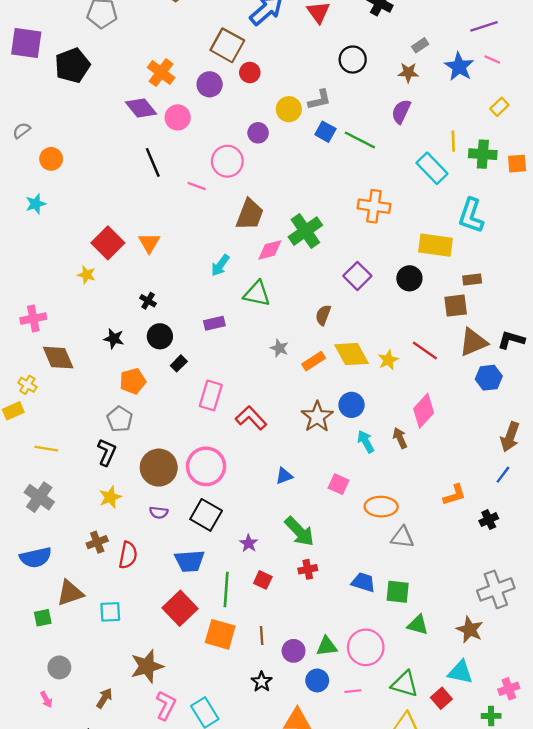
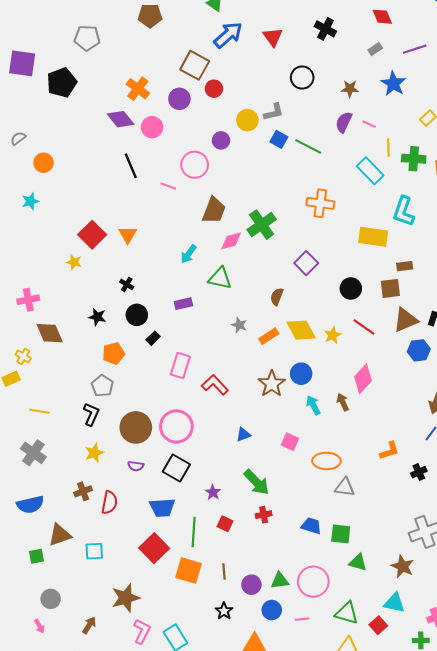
gray rectangle: (420, 45) -> (375, 49), moved
pink line: (492, 60) -> (369, 124), moved
black circle: (409, 278) -> (351, 288), moved

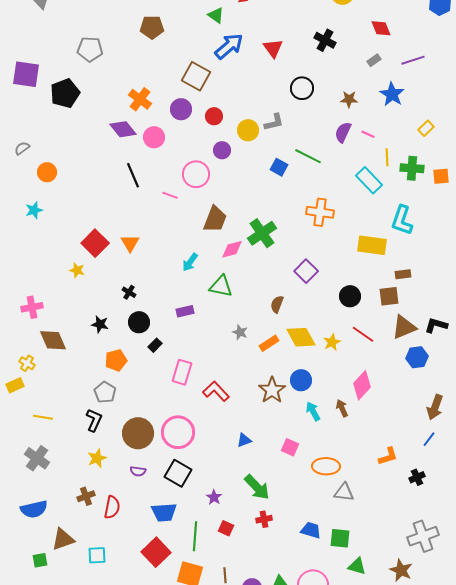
red circle: (214, 89) -> (214, 116), moved
blue square: (279, 139) -> (279, 167), moved

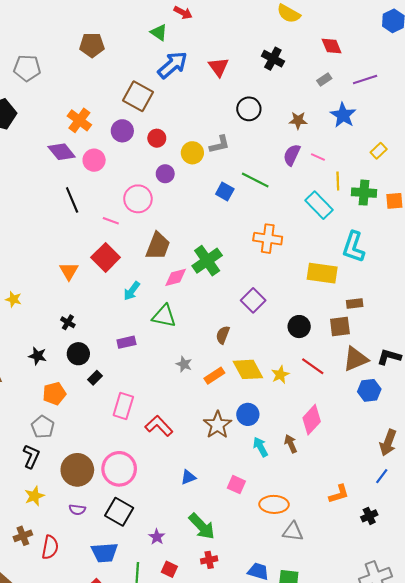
red square: (95, 243) -> (106, 257), moved

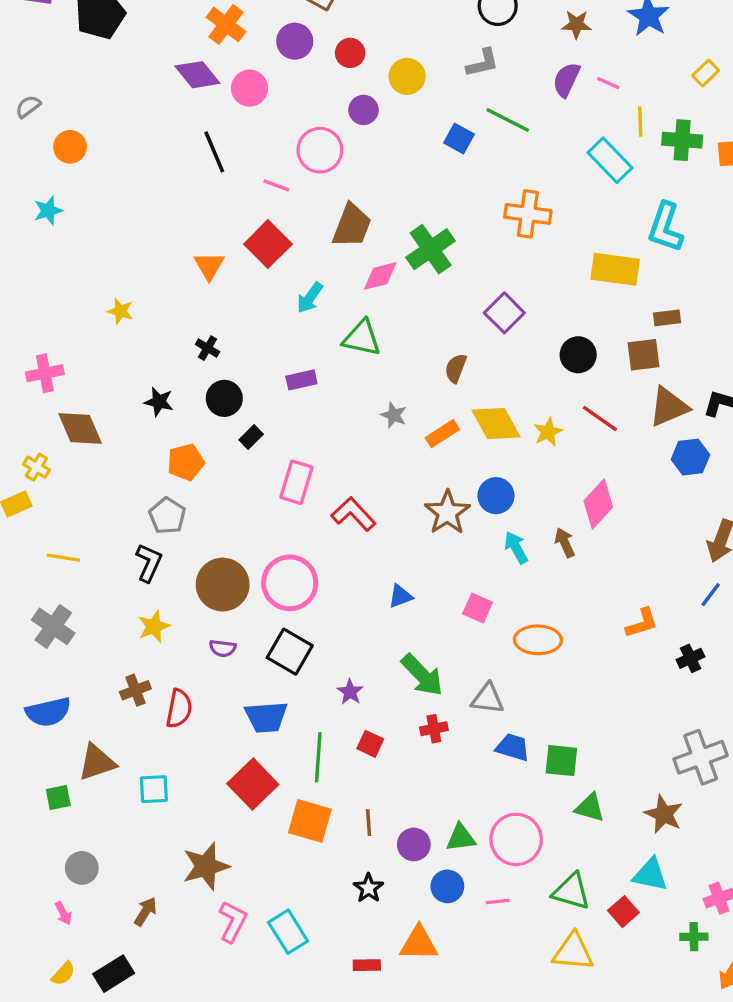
gray L-shape: (220, 144) -> (483, 63), moved
gray triangle: (293, 532) -> (488, 699), moved

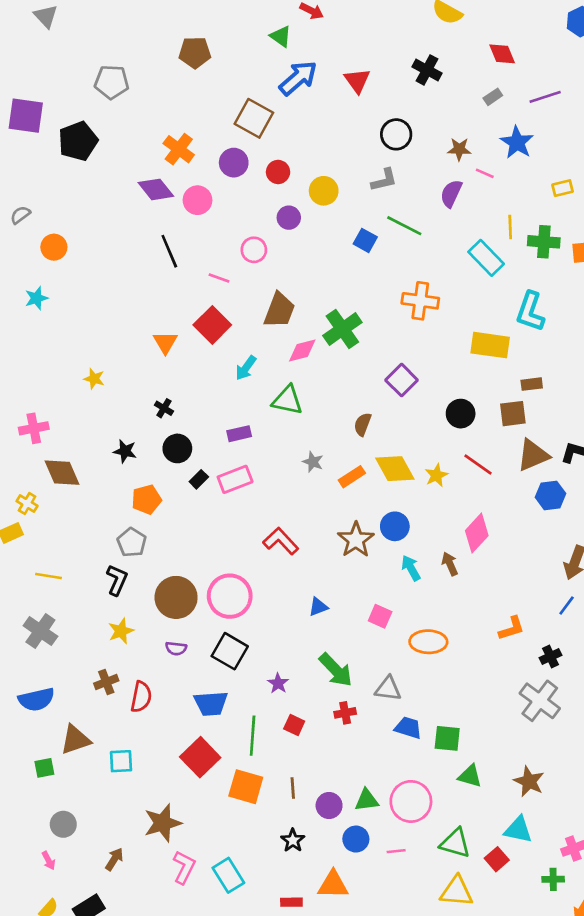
yellow rectangle: (706, 73) -> (563, 188), turned 30
pink line: (608, 83) -> (485, 173), moved
pink circle: (320, 150) -> (254, 250), size x0.7
pink rectangle: (296, 482) -> (235, 479), moved, turned 52
gray cross: (701, 757) -> (540, 701), moved, turned -33

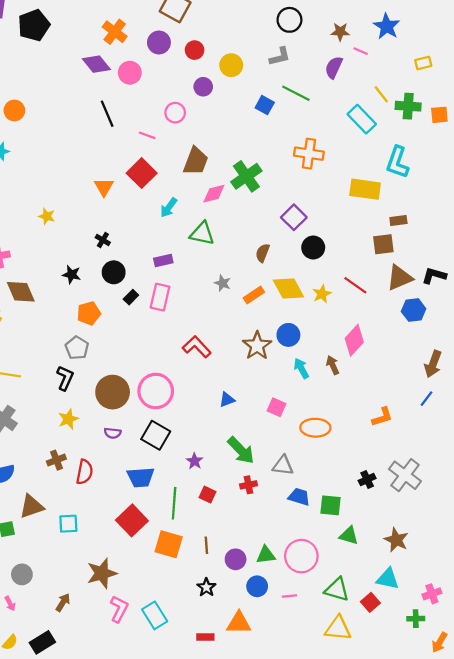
yellow line: (510, 227) -> (381, 94), turned -36
black circle: (461, 414) -> (313, 248), moved
pink rectangle: (235, 479) -> (160, 297), turned -56
black cross: (550, 657) -> (367, 479), moved

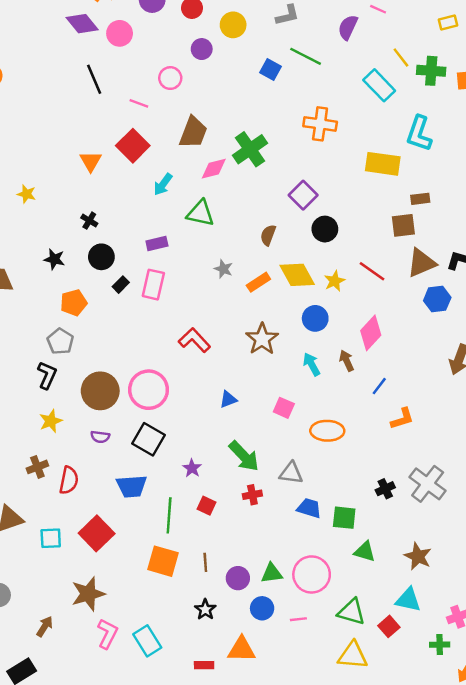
blue circle: (288, 335) -> (315, 318), moved
blue line: (427, 399) -> (379, 386), moved
red square: (132, 520) -> (97, 533), moved

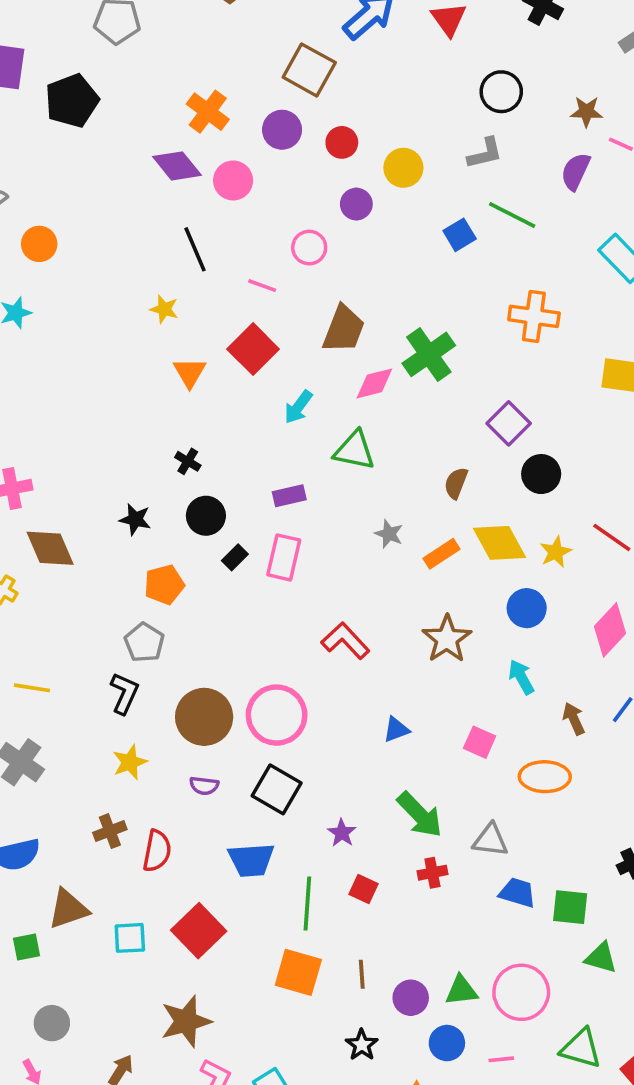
blue square: (271, 70) -> (460, 235), turned 30
yellow star: (27, 194) -> (164, 309), moved
brown arrow: (347, 361) -> (574, 719), moved

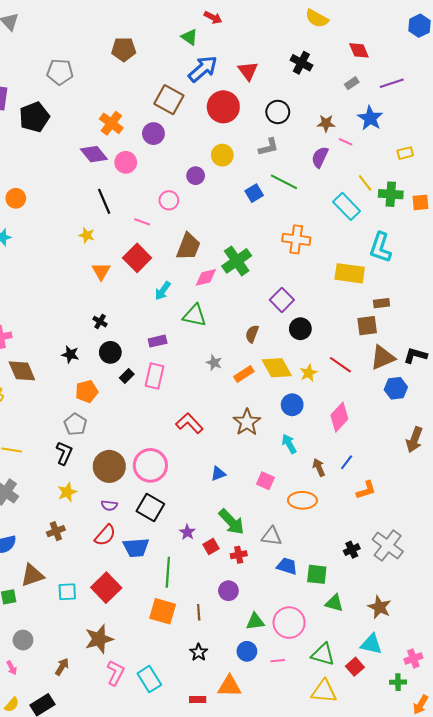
red circle: (342, 142) -> (223, 107), moved, size x1.8
red semicircle: (157, 851) -> (105, 535), moved, turned 30
red square: (364, 889) -> (211, 547), moved, turned 35
purple circle: (411, 998) -> (228, 591), moved

